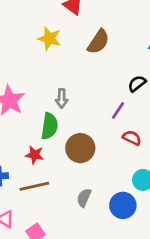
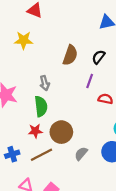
brown semicircle: (98, 42) -> (70, 55), moved
brown circle: (80, 148) -> (61, 132), moved
gray semicircle: (84, 198) -> (81, 154), turned 32

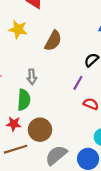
brown semicircle: (70, 55) -> (53, 41), moved
gray semicircle: (81, 154) -> (56, 155), size x1.5

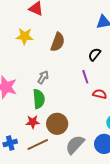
gray arrow: (32, 77) -> (43, 77), turned -136
purple line: (78, 83) -> (85, 77), turned -40

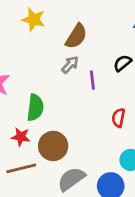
gray arrow: (43, 77) -> (70, 65), moved
purple line: (85, 77) -> (92, 80), moved
red semicircle: (100, 94) -> (118, 118), turned -104

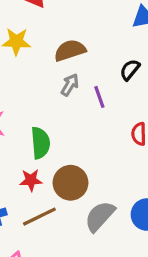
brown semicircle: (76, 36) -> (70, 50), turned -128

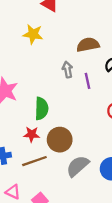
brown semicircle: (70, 50) -> (88, 45), moved
gray arrow: (70, 85) -> (67, 70), turned -49

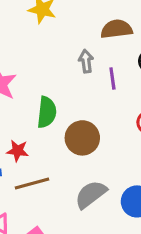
red star: (32, 134) -> (18, 151), moved
brown circle: (60, 140) -> (82, 138), moved

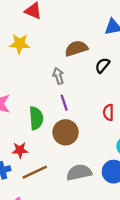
purple line: (112, 79) -> (64, 103), moved
gray semicircle: (91, 194) -> (79, 172), turned 35

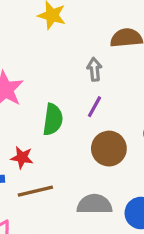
purple line: (64, 103) -> (95, 107), turned 35
brown circle: (66, 132) -> (109, 149), moved

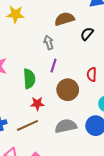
red star: (22, 158) -> (37, 104), moved

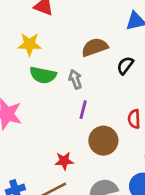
green semicircle: (29, 79) -> (43, 75), moved, turned 108

